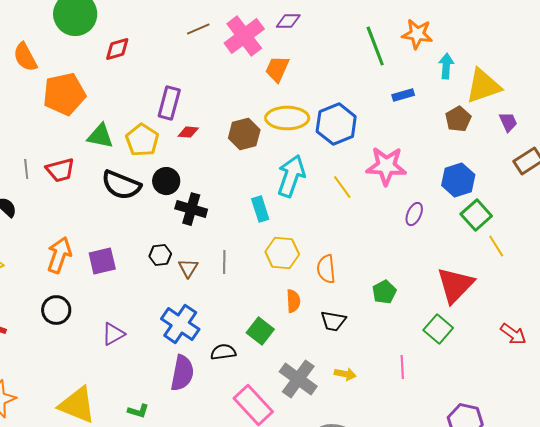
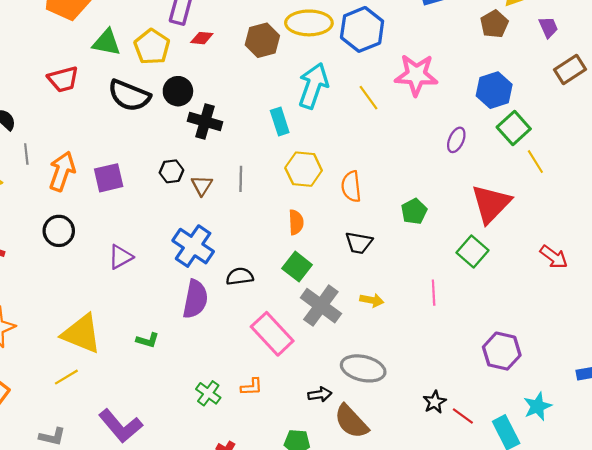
gray line: (26, 169) -> (26, 154), moved
purple ellipse: (414, 214) -> (456, 140), moved
orange semicircle: (293, 301) -> (296, 222), moved
green square: (260, 331) -> (297, 267), moved

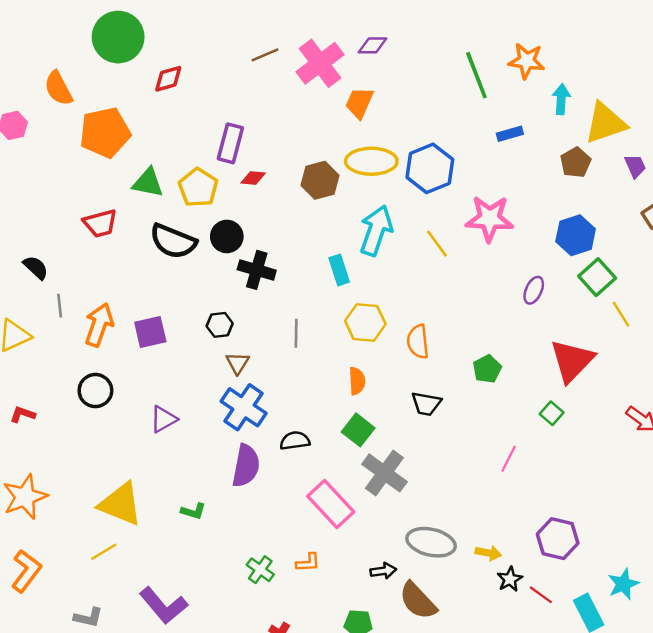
brown triangle: (202, 185) -> (238, 363), moved
green square: (473, 251) -> (552, 413), size x0.7
pink line: (434, 293) -> (509, 459), turned 30
yellow arrow: (372, 300) -> (488, 553), moved
purple hexagon: (502, 351) -> (558, 539), moved

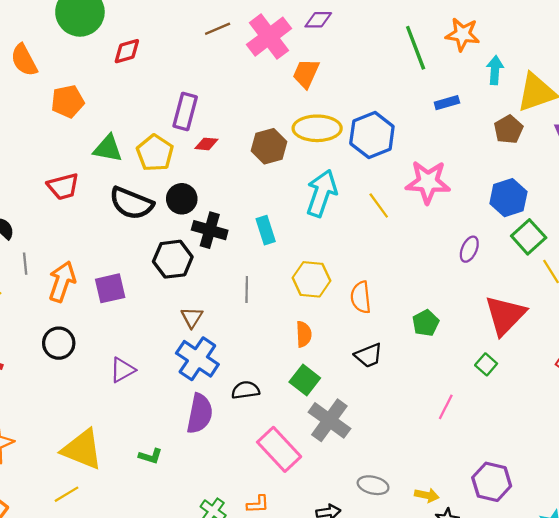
orange pentagon: (105, 133) -> (68, 101), size x0.7
cyan rectangle: (339, 270) -> (266, 230), moved
black hexagon: (220, 325) -> (173, 259), moved, size x1.6
black trapezoid: (426, 404) -> (369, 355), turned -32
gray ellipse: (431, 542) -> (373, 485), size x0.7

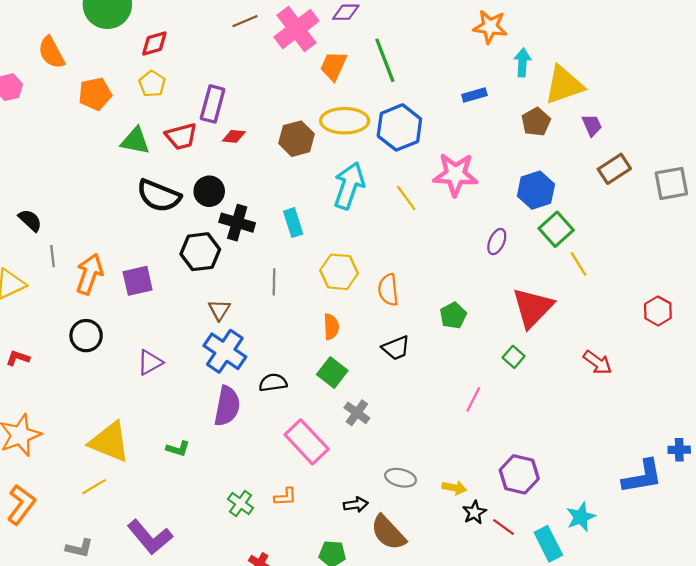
green line: (416, 48) -> (385, 60), moved
yellow pentagon: (155, 153) -> (152, 84), moved, size x0.7
red trapezoid: (63, 186) -> (181, 136), moved
gray cross: (329, 420) -> (357, 413), size x0.6

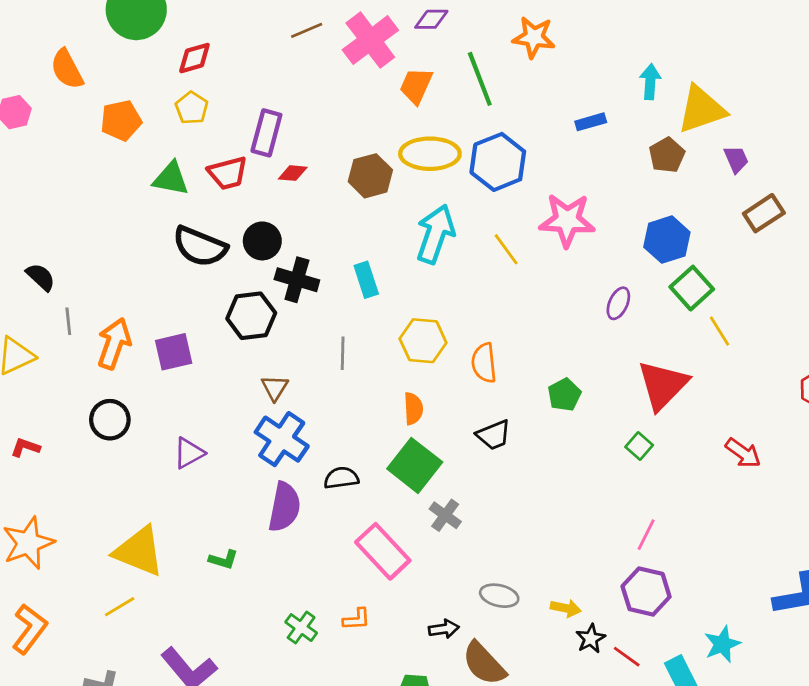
orange star: (490, 27) -> (534, 37), moved
green square: (332, 373) -> (415, 465), size x1.4
pink line: (473, 399) -> (646, 535), moved

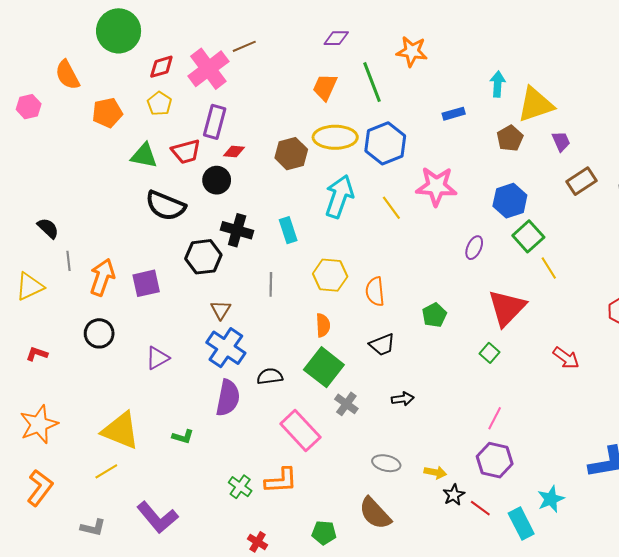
pink cross: (370, 40) -> (208, 69), moved
black circle: (262, 241) -> (217, 180), moved
orange L-shape: (357, 619) -> (281, 481), size x1.6
black arrow: (444, 629) -> (403, 399), moved

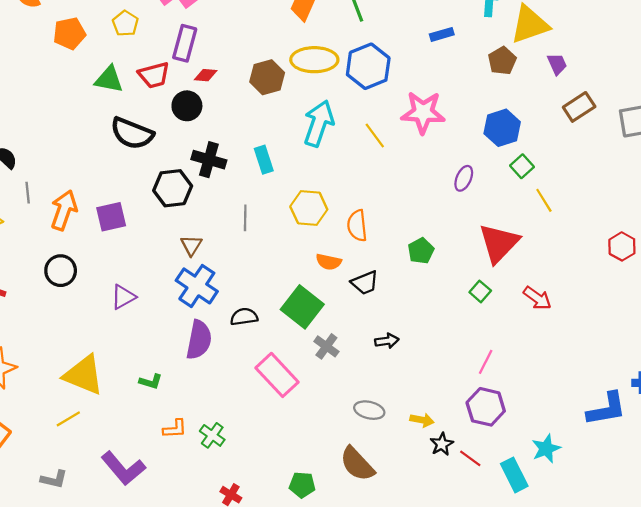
green square: (528, 236) -> (522, 166), size x0.7
orange semicircle: (323, 325) -> (329, 262), moved, turned 105
red arrow: (566, 358) -> (537, 298), moved
orange L-shape: (281, 481) -> (175, 429), moved, size x0.7

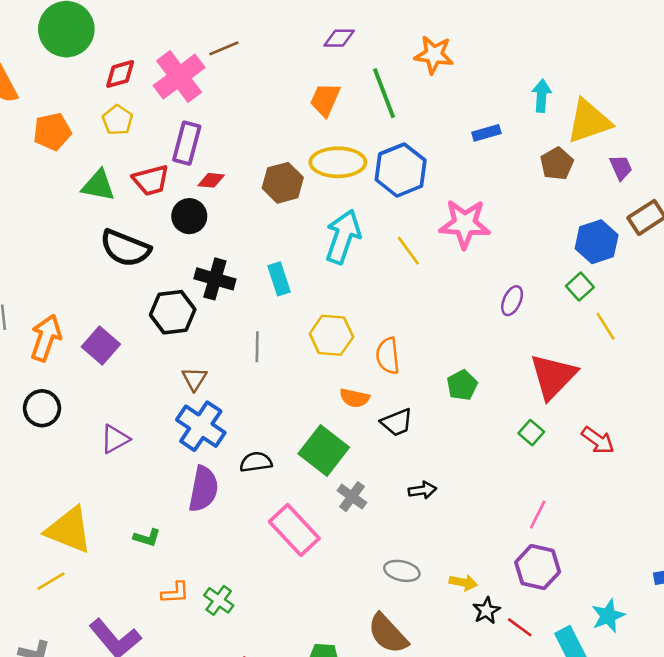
blue hexagon: (502, 128) -> (597, 242), moved
purple square: (111, 217) -> (101, 345), turned -36

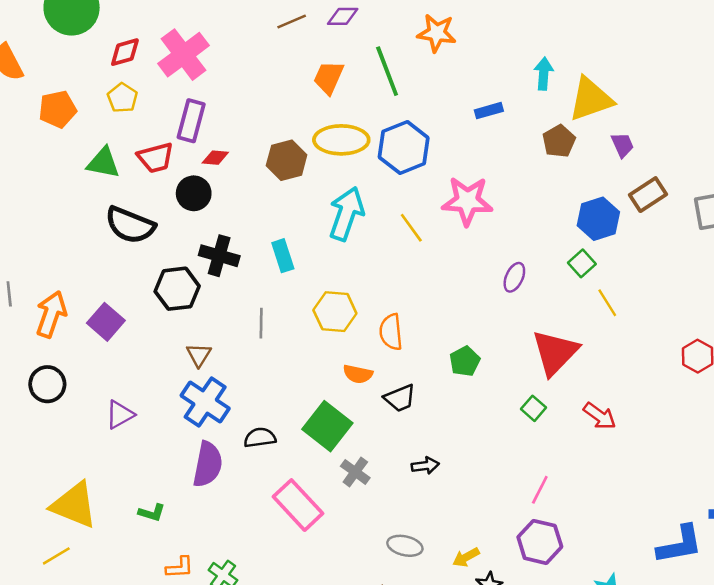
brown line: (224, 48) -> (292, 22), moved
yellow arrow: (463, 582) -> (466, 557), turned 140

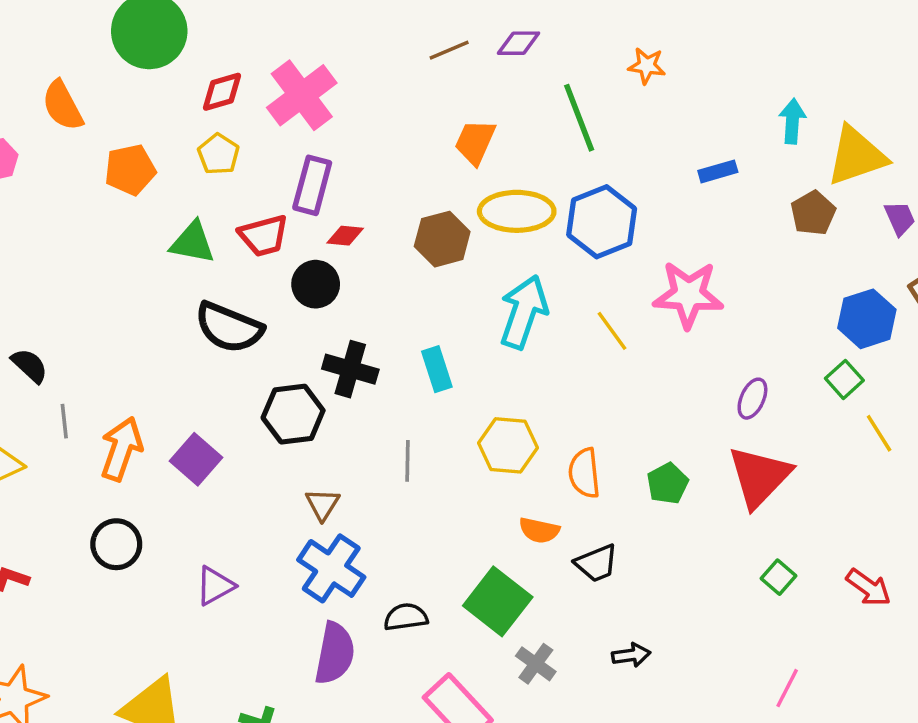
orange star: (437, 33) -> (647, 66), size x0.7
orange trapezoid: (329, 77) -> (475, 142), moved
red triangle: (555, 352) -> (759, 477), moved
green pentagon: (465, 361) -> (668, 484), moved

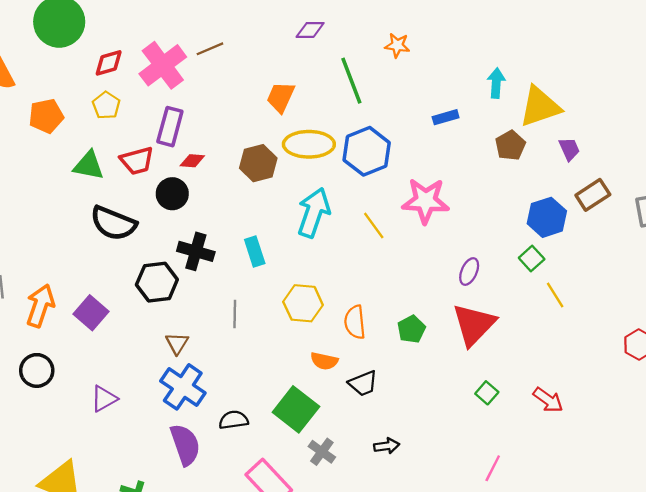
brown line: (449, 50) -> (210, 49), moved
purple semicircle: (335, 653) -> (185, 445), turned -30

